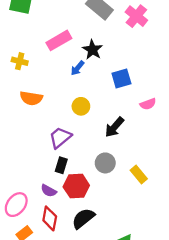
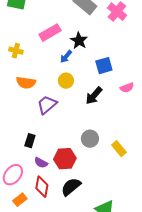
yellow circle: (81, 106) -> (66, 81), moved
black arrow: (114, 127) -> (94, 96), moved
purple trapezoid: (60, 138) -> (47, 105), moved
black rectangle: (61, 165) -> (30, 141), moved

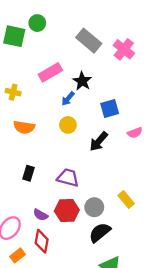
purple trapezoid: (47, 105) -> (68, 178), moved, turned 55
gray circle: (90, 139) -> (94, 207), moved
black rectangle: (30, 141) -> (28, 173), moved
black semicircle: (71, 187) -> (100, 232), moved

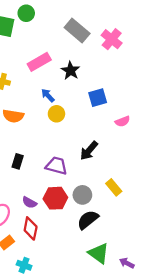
blue arrow: (68, 99) -> (48, 95), moved, turned 96
black arrow: (99, 141) -> (89, 151), moved

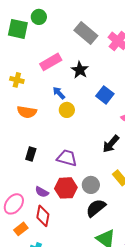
blue square: (98, 98) -> (105, 95), turned -36
black arrow: (89, 151) -> (111, 144), moved

